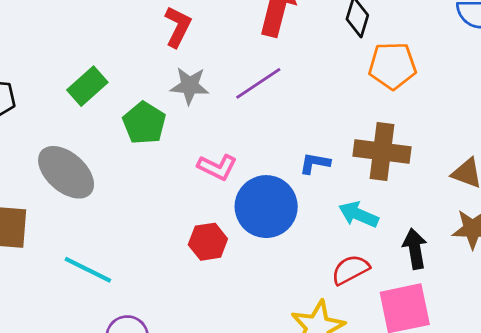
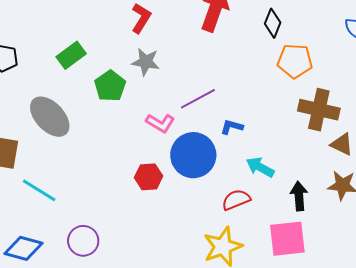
purple line: (258, 83) -> (198, 99), moved
brown cross: (382, 152) -> (319, 110), moved
cyan line: (88, 270) -> (39, 190), moved
red semicircle: (350, 270) -> (236, 200), moved

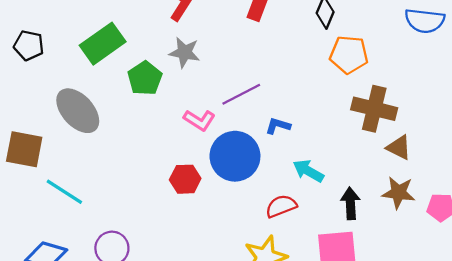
green rectangle: (71, 55) -> (103, 44), size x1.4

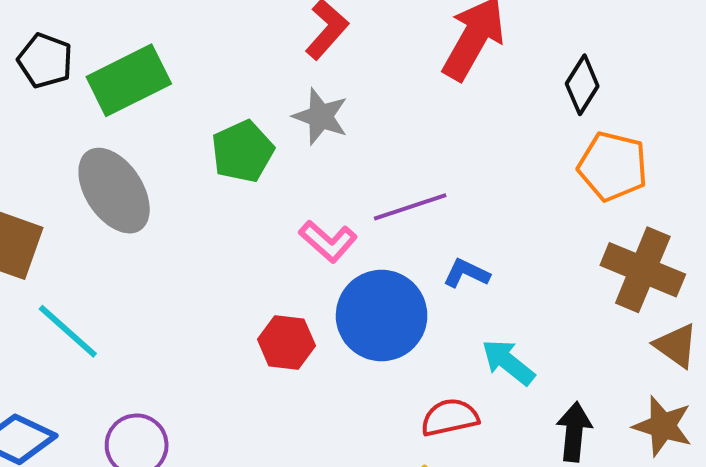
green rectangle: (103, 44) -> (129, 80), moved

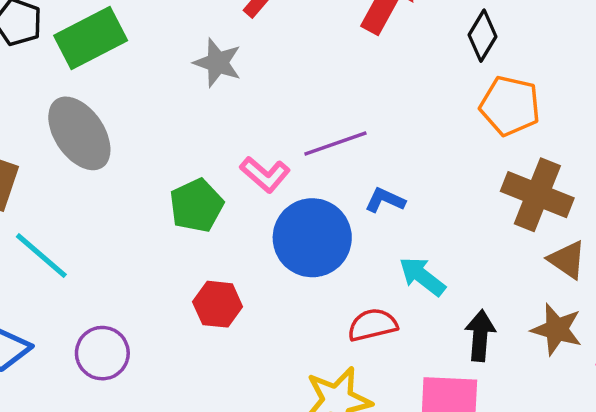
gray star: (321, 116) -> (218, 63), moved
green pentagon: (243, 151) -> (196, 205), moved
red hexagon: (286, 343) -> (218, 304), moved

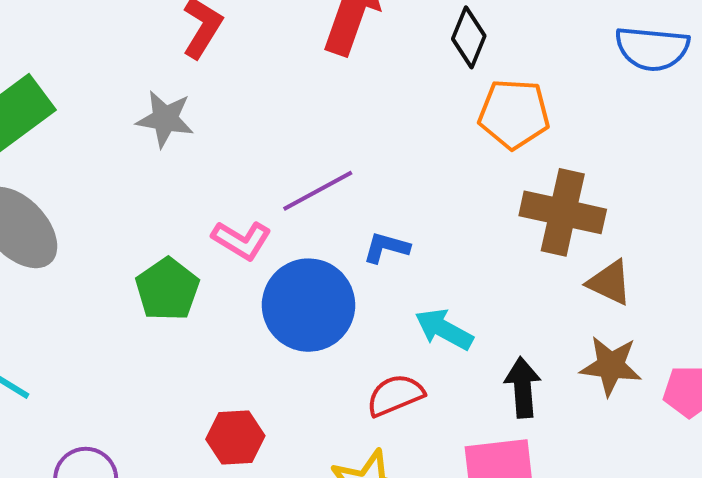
red hexagon: (218, 304) -> (235, 437), moved

